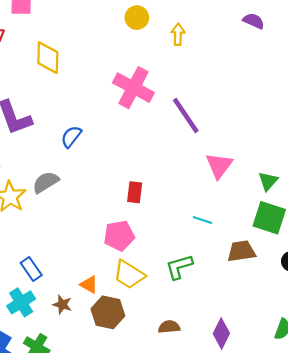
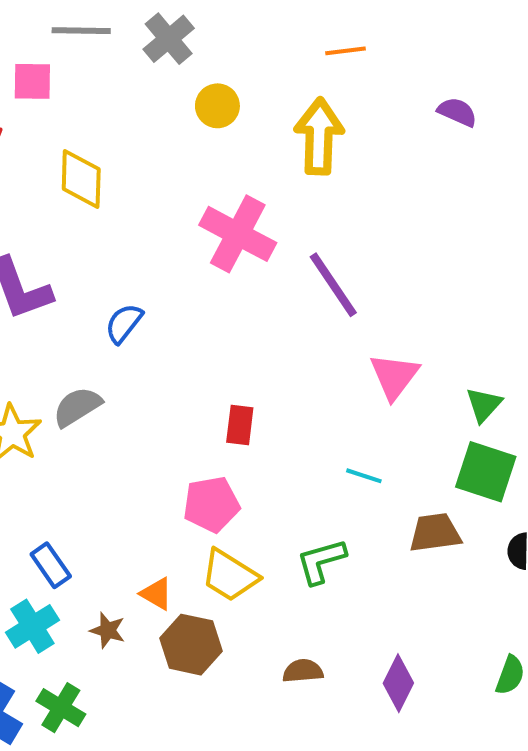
yellow circle: (137, 18) -> (217, 106), moved
yellow arrow: (178, 34) -> (319, 136), size x1.8

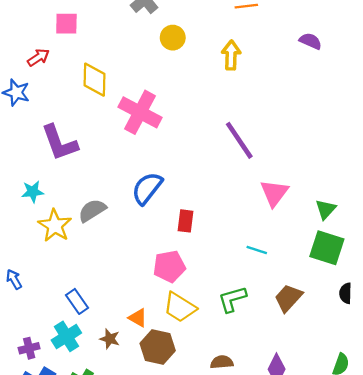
yellow arrow: (319, 136) -> (231, 55), size x0.7
pink cross: (238, 234) -> (140, 112), moved
blue semicircle: (124, 323) -> (147, 188), moved, size x1.4
brown trapezoid: (435, 533) -> (288, 298), moved, turned -40

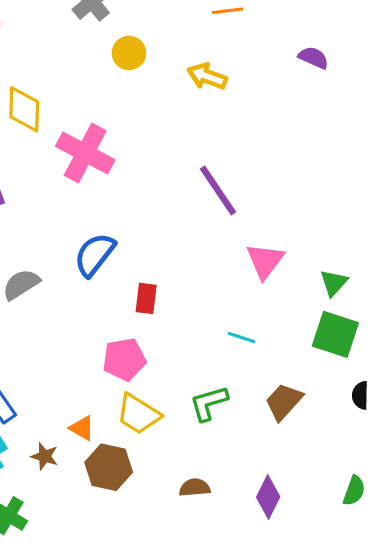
yellow arrow: (231, 55) -> (207, 76), turned -72

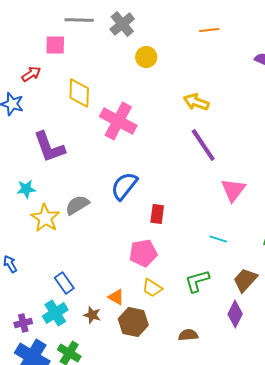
yellow arrow: (207, 76) -> (196, 102), moved
yellow trapezoid: (138, 414) -> (152, 288), size x0.7
purple diamond: (268, 497) -> (235, 314), moved

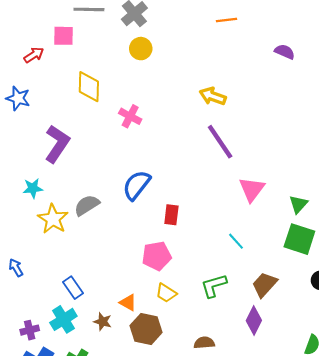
yellow circle: (146, 57) -> (141, 49), moved
red arrow: (31, 74) -> (34, 55), moved
pink cross: (118, 121) -> (130, 116), size x0.6
purple L-shape: (49, 147) -> (57, 144), turned -126
cyan line: (218, 239) -> (236, 241), turned 30

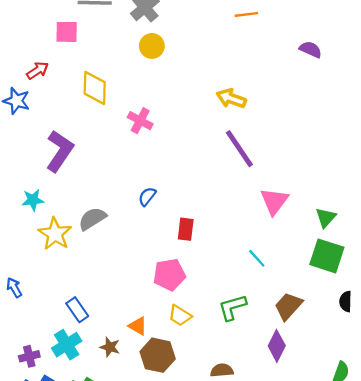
red arrow: (34, 55) -> (37, 70), moved
blue semicircle: (137, 185) -> (147, 196), size x0.6

